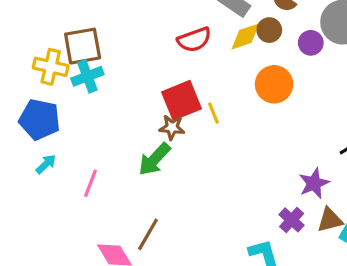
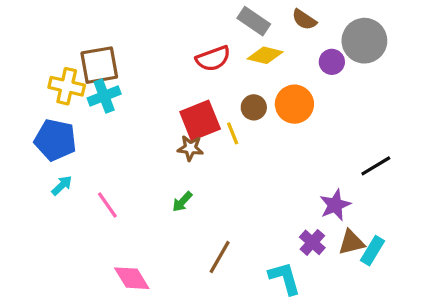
brown circle: (269, 30) -> (254, 107), moved
yellow diamond: (245, 36) -> (265, 55), turned 32
green arrow: (154, 159) -> (182, 202), moved, size x0.6
pink line: (91, 183) -> (107, 205), turned -56
brown line: (148, 234) -> (220, 257), moved

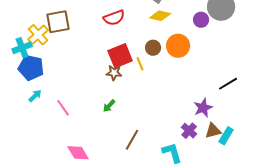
red semicircle: (213, 59) -> (114, 18), moved
yellow cross: (67, 86) -> (38, 35), turned 35
cyan cross: (104, 96) -> (22, 48), moved

